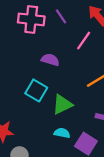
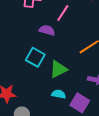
pink line: (84, 41) -> (63, 13), moved

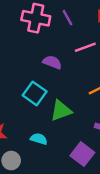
pink line: (63, 13) -> (85, 47), moved, turned 30
cyan semicircle: (59, 94) -> (39, 139), moved

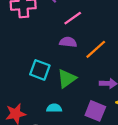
purple semicircle: (52, 62) -> (68, 42), moved

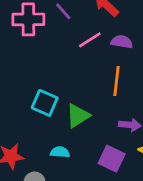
purple semicircle: (68, 42) -> (122, 42), moved
orange line: (96, 49) -> (117, 81), turned -45

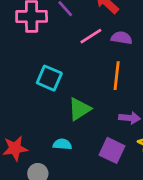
cyan square: (45, 103) -> (49, 78), moved

